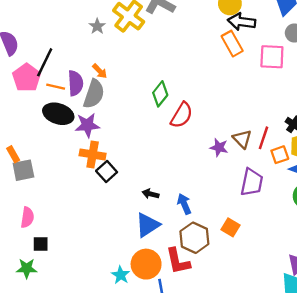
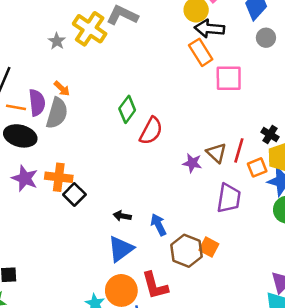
pink square: (272, 57) -> (229, 78), moved
purple star: (87, 125) -> (25, 178), moved, turned 30
brown hexagon: (194, 238) -> (186, 251), moved

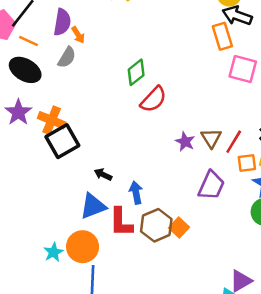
purple semicircle: (37, 103) -> (62, 22), moved
gray semicircle: (57, 113) -> (67, 57), size x0.7
black square: (74, 195) -> (62, 141), size x1.5
red L-shape: (155, 286) -> (121, 222), moved

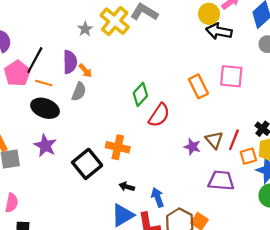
orange rectangle: (222, 36) -> (198, 86), moved
orange cross: (52, 120) -> (118, 147), moved
purple trapezoid: (211, 185) -> (221, 181), turned -100

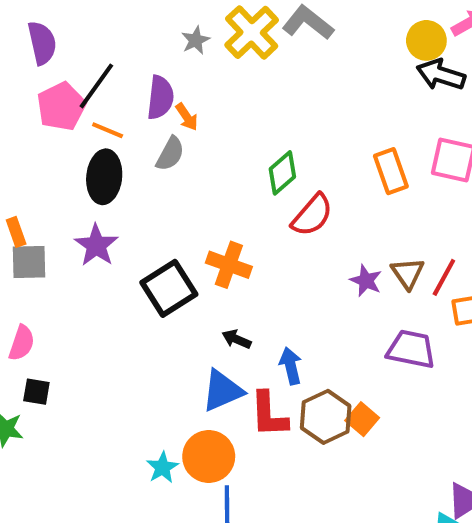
black ellipse: (45, 108) -> (104, 177), turned 68

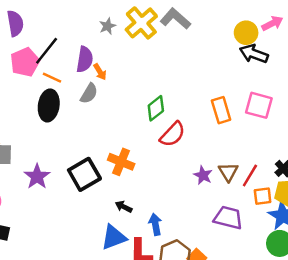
purple star: (96, 245) -> (37, 177), moved

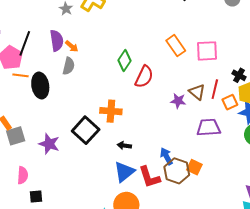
orange line: (52, 78) -> (20, 75), moved
pink square: (259, 105) -> (207, 51), moved
blue arrow: (155, 224) -> (166, 156), moved

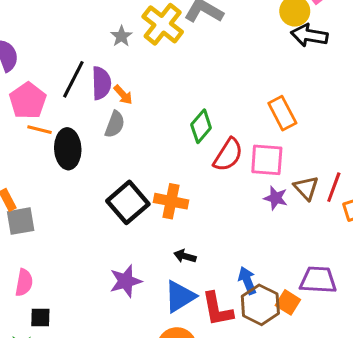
black line: (25, 43) -> (73, 79), moved
pink square: (207, 51) -> (267, 160), moved
purple trapezoid: (209, 128) -> (318, 280), moved
black square: (86, 130) -> (128, 202), moved
purple star: (49, 144) -> (126, 281), moved, turned 30

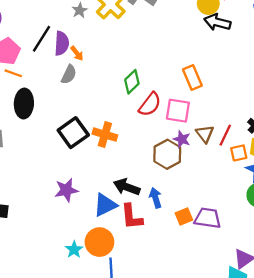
black ellipse: (68, 149) -> (24, 103), moved
black arrow: (185, 256) -> (127, 187), moved, size x1.6
purple trapezoid: (318, 280) -> (208, 218), moved
orange square: (288, 302) -> (184, 217), turned 30
brown hexagon: (260, 305) -> (167, 154), moved

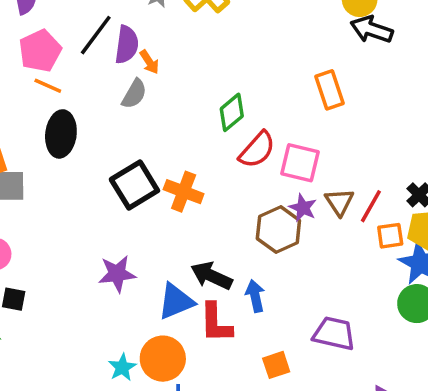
orange rectangle: (192, 77) -> (329, 90), moved
orange square: (184, 217) -> (276, 365), moved

